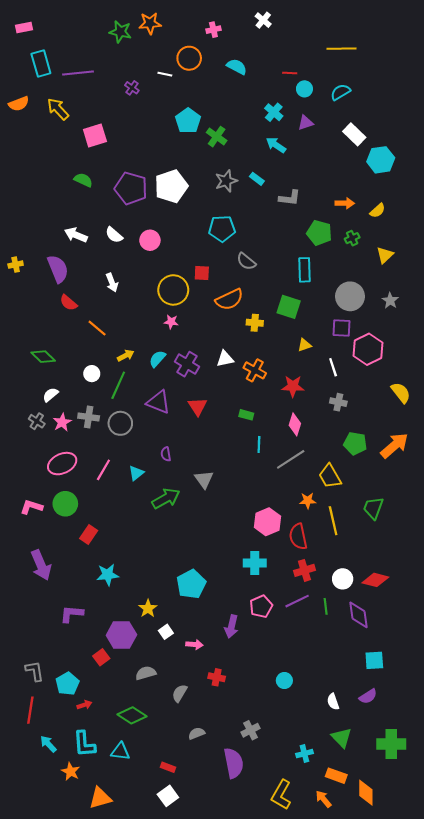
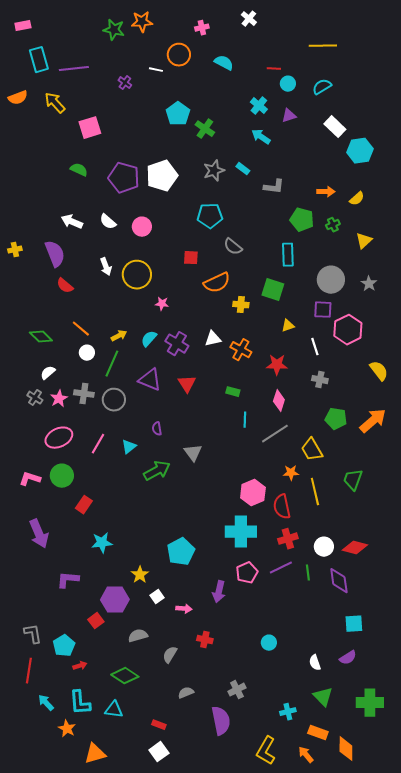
yellow circle: (173, 290) -> (137, 275), moved
orange line: (97, 328) -> (81, 329), moved
cyan cross: (255, 563) -> (241, 532), size x1.4

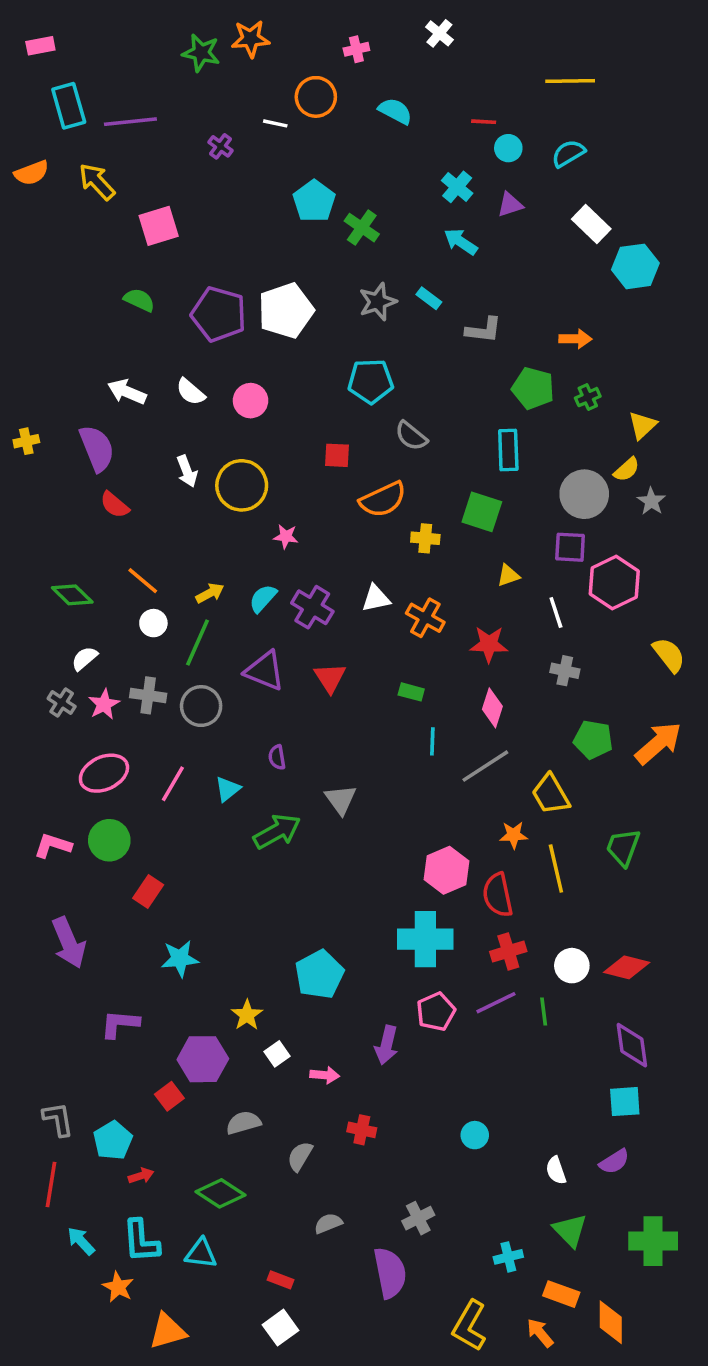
yellow semicircle: (357, 199) -> (627, 469), moved
purple diamond: (339, 581) -> (632, 1045), moved

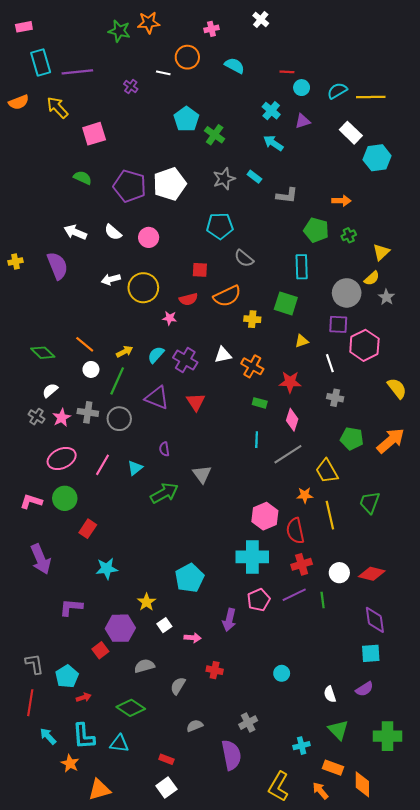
yellow line: (570, 81) -> (371, 97), moved
white arrow: (187, 471) -> (111, 279), turned 96
red semicircle: (115, 505) -> (188, 299), moved, turned -54
green rectangle: (411, 692) -> (260, 403), moved

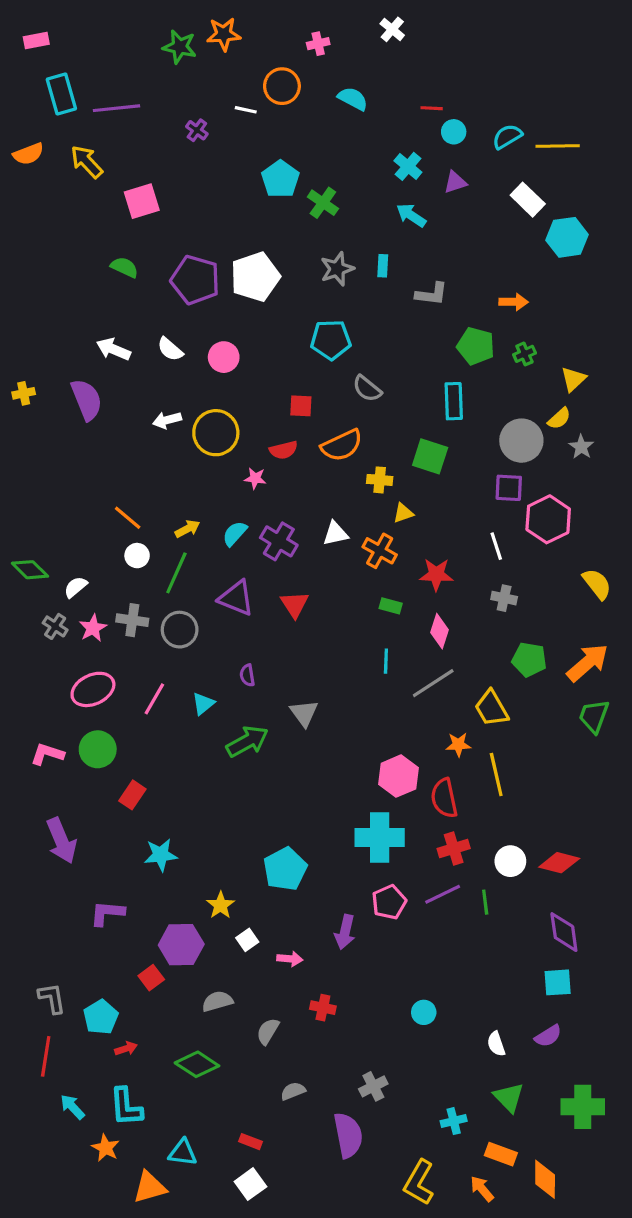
cyan rectangle: (254, 177) -> (383, 266), turned 56
yellow triangle: (302, 341) -> (403, 513), moved
green diamond: (43, 353) -> (30, 570), moved
green trapezoid: (370, 503) -> (594, 716), moved
cyan triangle: (119, 744) -> (183, 1153), moved

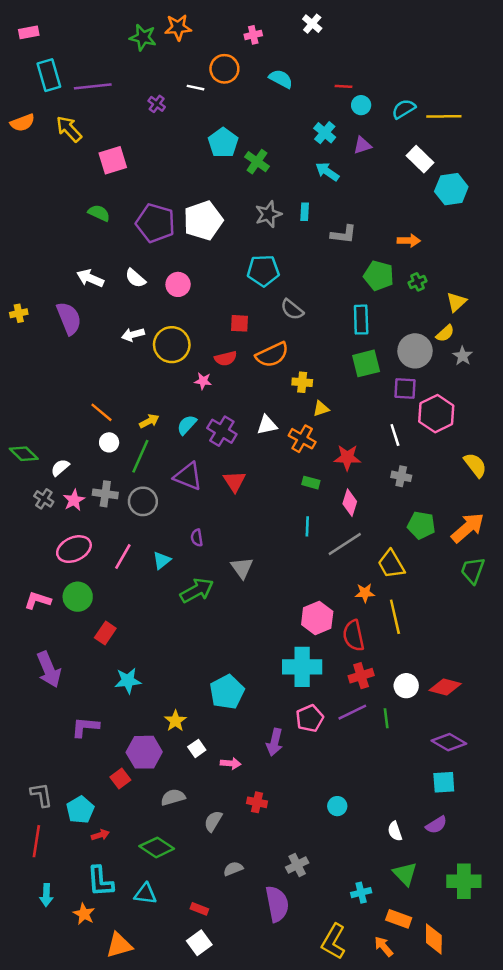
green square: (430, 456) -> (366, 363), moved, turned -32
purple diamond: (564, 932) -> (449, 742), turned -52
cyan arrow: (72, 1107) -> (46, 895), moved, turned -135
cyan triangle: (183, 1153) -> (145, 894), moved

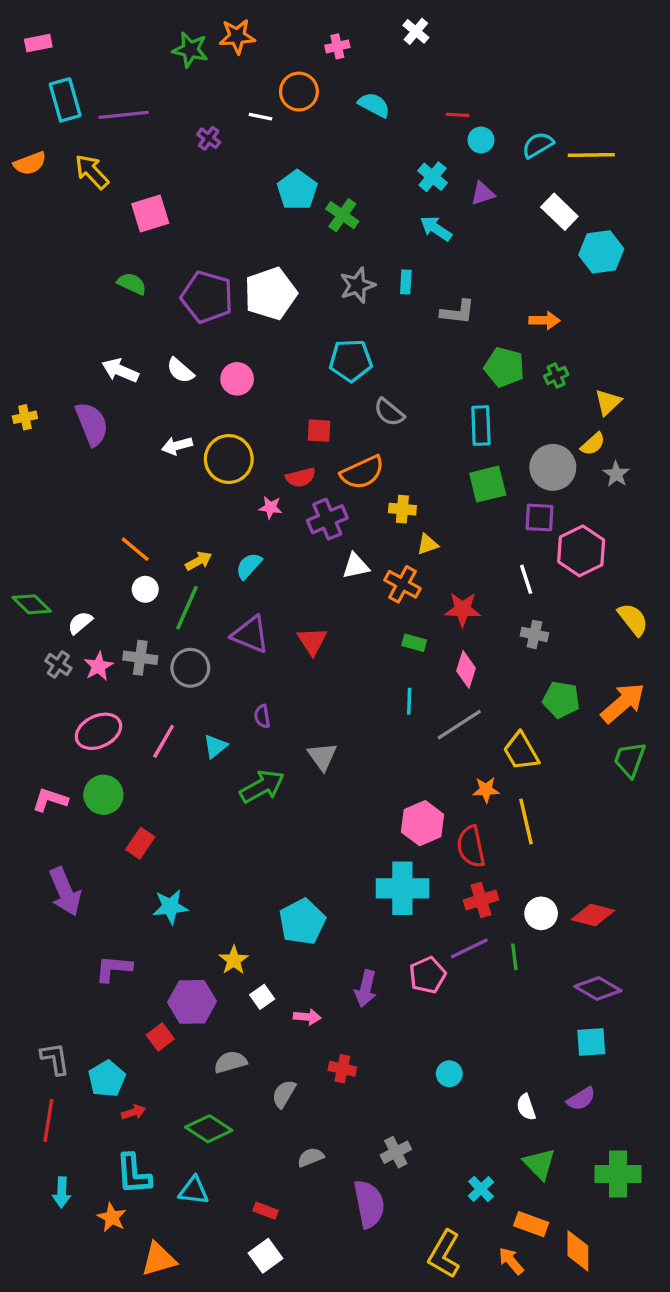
purple cross: (222, 431) -> (327, 519), moved, turned 36
pink pentagon: (310, 718) -> (428, 975), moved
cyan cross: (361, 893) -> (481, 1189), turned -30

